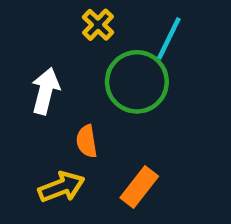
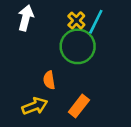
yellow cross: (98, 25) -> (76, 20), moved
white arrow: (45, 91) -> (26, 18), moved

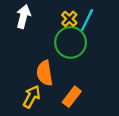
orange semicircle: (49, 80) -> (45, 73), size x1.5
yellow arrow: (35, 106) -> (32, 97), turned -40

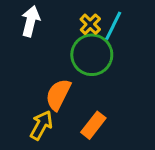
orange semicircle: (45, 73) -> (58, 95), turned 35

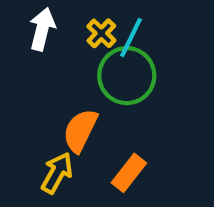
yellow cross: (90, 24) -> (101, 33), moved
cyan line: (113, 26) -> (131, 38), moved

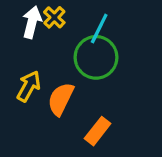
yellow cross: (101, 33) -> (54, 17), moved
yellow arrow: (57, 173) -> (29, 86), moved

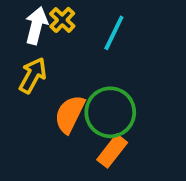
green circle: (96, 57) -> (110, 112), moved
yellow arrow: (29, 86) -> (33, 75), moved

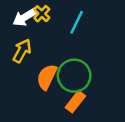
white arrow: (36, 26) -> (24, 17), turned -135

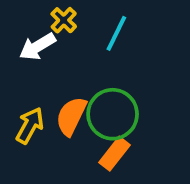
white arrow: (24, 17) -> (37, 46), moved
yellow arrow: (22, 51) -> (30, 125), moved

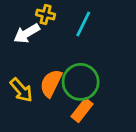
yellow cross: (64, 20) -> (46, 15), turned -30
yellow arrow: (30, 125) -> (21, 90), turned 110

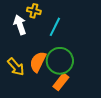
cyan line: (83, 24) -> (55, 27), moved
white arrow: (27, 33) -> (20, 25), turned 102

